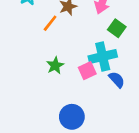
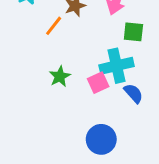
green square: (117, 28) -> (133, 32), turned -30
blue circle: (72, 117) -> (101, 139), moved

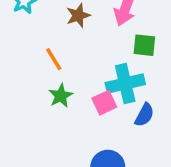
orange line: (54, 26) -> (54, 59), moved, turned -70
blue semicircle: (133, 93) -> (144, 115), turned 70

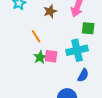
pink square: (104, 103) -> (51, 56), moved, turned 32
blue semicircle: (144, 115) -> (83, 75), moved

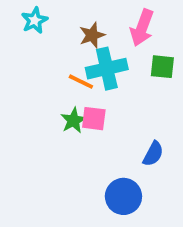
orange line: (36, 36) -> (81, 82), moved, turned -32
cyan cross: (77, 50) -> (107, 69), moved

